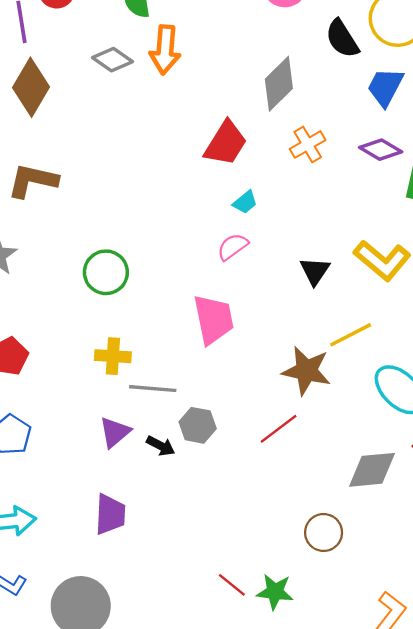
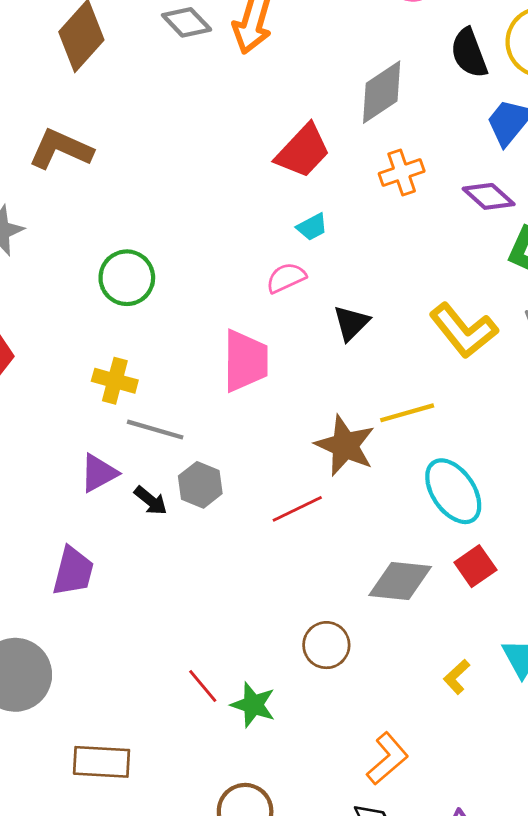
black triangle: (315, 271) -> (351, 323), moved

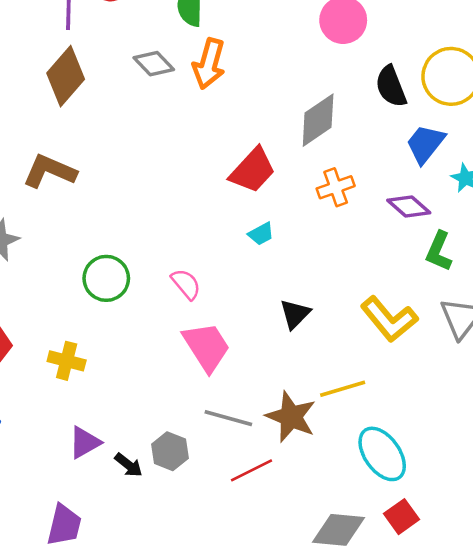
pink semicircle: (286, 278) -> (186, 284), moved, turned 76
pink trapezoid: (245, 361) -> (207, 347), turned -32
yellow cross: (115, 381) -> (67, 361), moved
gray line: (155, 430) -> (228, 418), moved

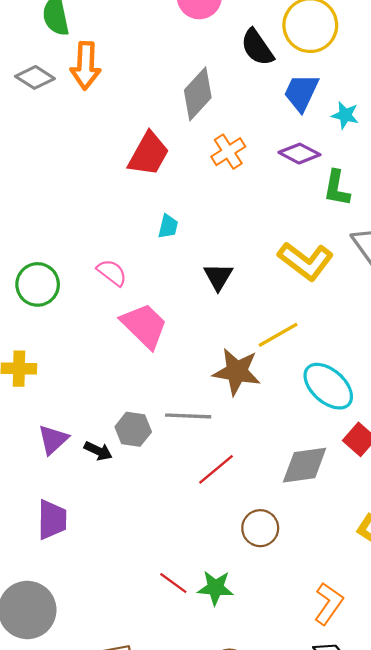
cyan trapezoid: (261, 234) -> (168, 226), moved, turned -35
gray line: (228, 418) -> (188, 416), moved
red line: (251, 470) -> (216, 469), moved

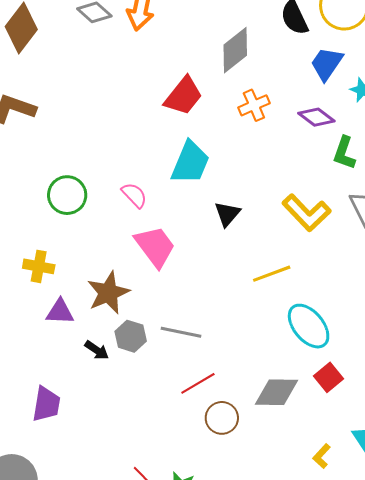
cyan trapezoid: (168, 226) -> (190, 163), size x2.0
brown star: (237, 372) -> (108, 293), moved, turned 30
purple triangle: (53, 440) -> (60, 312), moved, turned 36
brown circle: (260, 528) -> (222, 418), moved

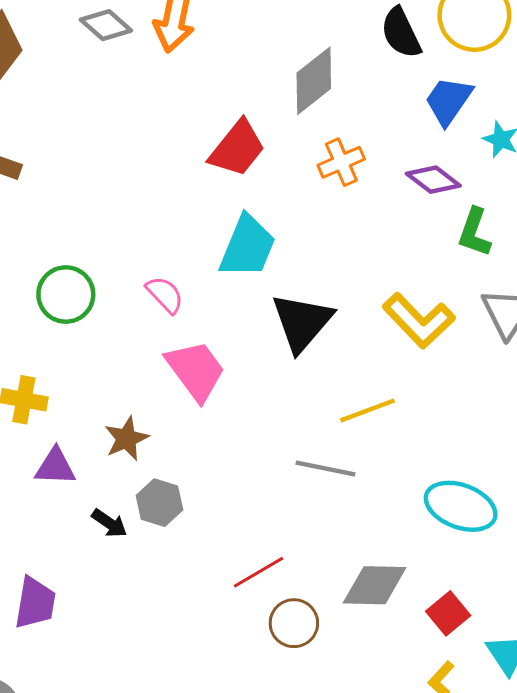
black triangle: (227, 214) -> (302, 322), size x1.6
brown star: (108, 293) -> (126, 439), size x0.7
cyan ellipse: (309, 326) -> (461, 506), moved, turned -30
gray line: (181, 332) -> (326, 468), moved
red square: (328, 377) -> (448, 613), moved

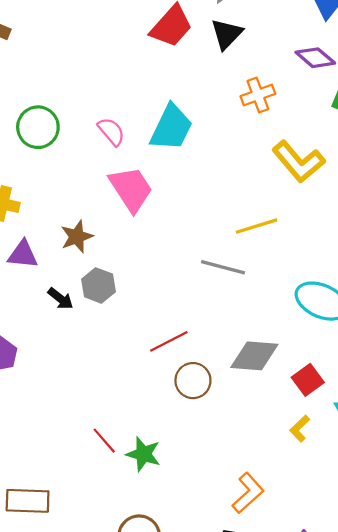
orange cross: (341, 162) -> (258, 95), moved
cyan trapezoid: (248, 247) -> (171, 128), moved
black triangle: (302, 322) -> (227, 34), moved, size x0.7

